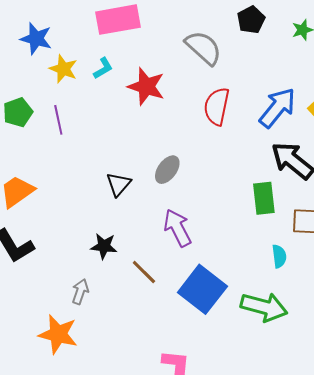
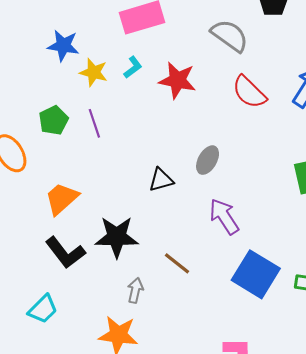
red semicircle: (217, 106) -> (249, 92), turned -51
black triangle: (119, 184) -> (161, 180), turned 40
black star: (104, 246) -> (117, 237), moved, size x1.6
brown line: (144, 272) -> (177, 263), moved

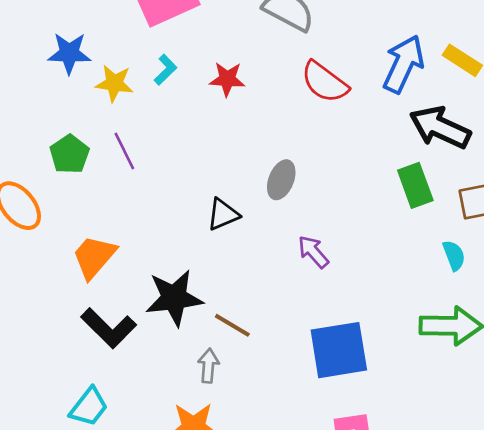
red star: (177, 80) -> (227, 79), size x0.7
purple arrow: (224, 217) -> (313, 252), size x0.7
brown line: (177, 263) -> (232, 325), moved
blue square: (256, 274) -> (339, 350), moved, turned -33

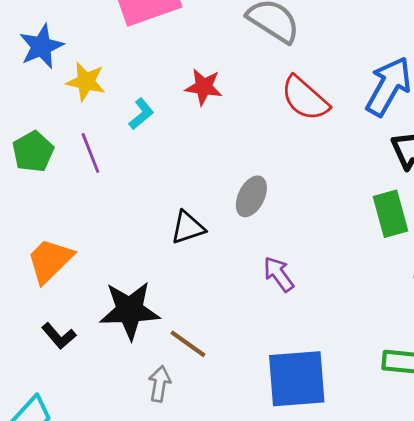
blue star: (69, 53) -> (41, 46), turned -30
cyan L-shape: (165, 70) -> (141, 114), moved
black L-shape: (109, 328) -> (59, 336), size x0.6

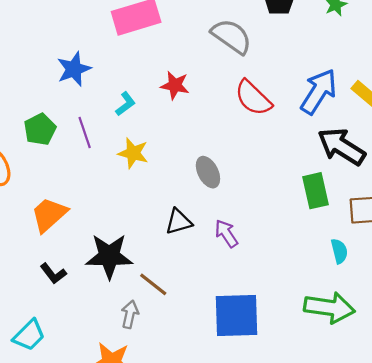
blue star: (41, 46) -> (74, 69), moved
yellow star: (86, 82) -> (133, 153), moved
gray ellipse: (251, 196) -> (208, 172), turned -56
black triangle: (188, 227) -> (179, 222), moved

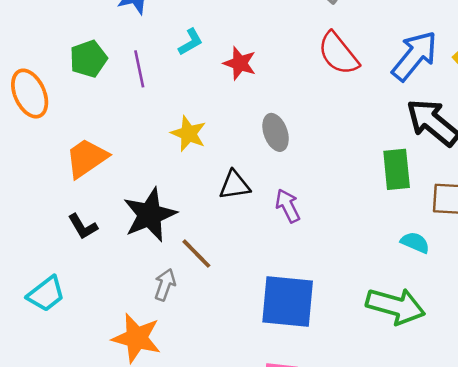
red star: (175, 85) -> (240, 63), moved
yellow star: (133, 153) -> (188, 134), moved
cyan semicircle: (339, 251) -> (415, 242), turned -60
black star: (109, 256) -> (150, 215), turned -30

